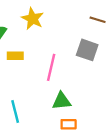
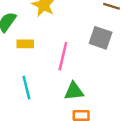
cyan line: (15, 111) -> (26, 88), moved

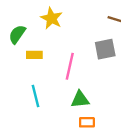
gray square: (101, 38) -> (105, 49), turned -30

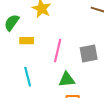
gray square: (105, 49) -> (89, 54), moved

